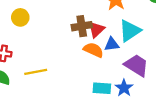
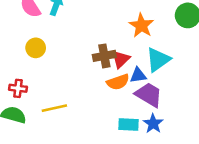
orange semicircle: (93, 50) -> (118, 82), turned 138
purple trapezoid: (136, 65) -> (149, 95), moved

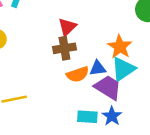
orange star: (141, 25) -> (120, 47), moved
red triangle: (121, 59) -> (67, 27), moved
cyan triangle: (158, 60) -> (123, 69), moved

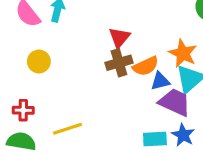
orange semicircle: (78, 74) -> (146, 66), moved

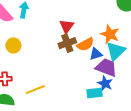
blue star: (183, 135) -> (105, 84), moved

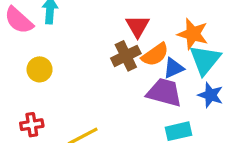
red triangle: (67, 26) -> (138, 26), moved
purple trapezoid: (106, 67) -> (164, 92), moved
blue star: (105, 84) -> (211, 95), moved

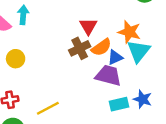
blue star: (211, 95) -> (143, 99), moved

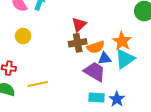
red triangle: (88, 26) -> (79, 24), moved

